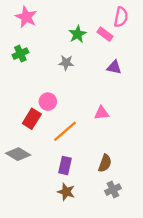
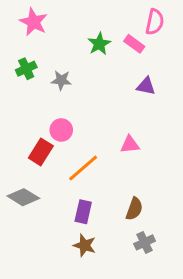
gray star: (66, 63) -> (61, 80), moved

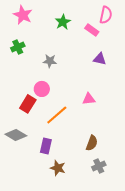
green star: (99, 44) -> (63, 22), moved
gray star: (61, 80) -> (50, 61), moved
purple rectangle: (83, 212) -> (46, 146), moved

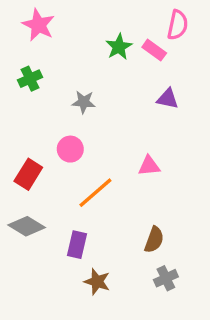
green star: (63, 22) -> (119, 47), moved
red rectangle: (28, 104) -> (28, 174), moved

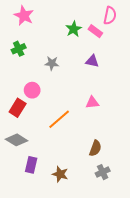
purple triangle: (168, 99) -> (92, 61), moved
pink circle: (70, 149) -> (32, 90), moved
purple rectangle: (77, 245) -> (31, 165), moved

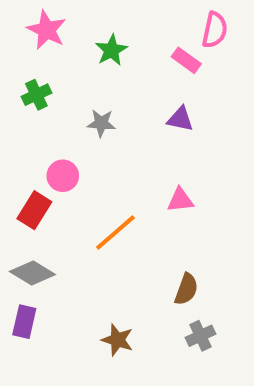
green star: (74, 29) -> (111, 50), moved
purple rectangle: (31, 165) -> (24, 322), moved

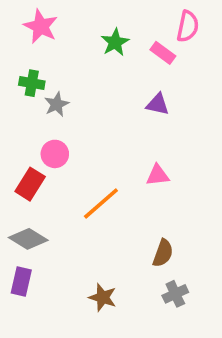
green star: (111, 50) -> (115, 42), moved
green cross: (36, 95) -> (32, 83), turned 35
gray star: (101, 123) -> (57, 104), moved, turned -30

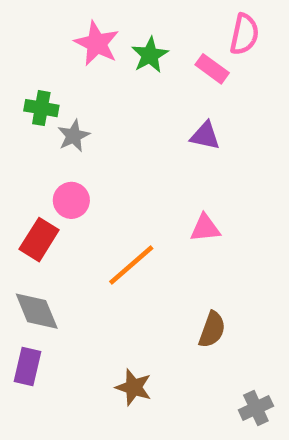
pink star: (41, 26) -> (97, 43), moved
gray diamond: (28, 239) -> (37, 311), turned 36
gray cross: (175, 294) -> (256, 408), moved

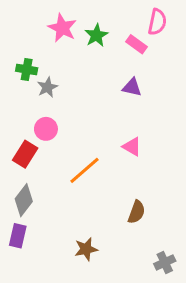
pink triangle: (205, 228) -> (132, 147), turned 36
gray diamond: (37, 311) -> (24, 200), turned 60
brown star: (134, 387) -> (86, 249), turned -30

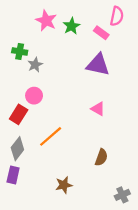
purple triangle: (132, 87) -> (98, 65), size x1.6
orange line: (85, 170) -> (51, 136), moved

